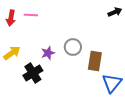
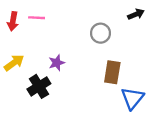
gray circle: (73, 47) -> (100, 33), moved

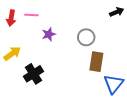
gray circle: (100, 33) -> (86, 37), moved
purple star: (57, 63) -> (49, 34), moved

